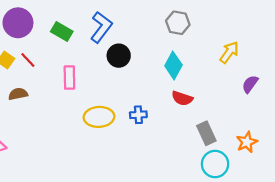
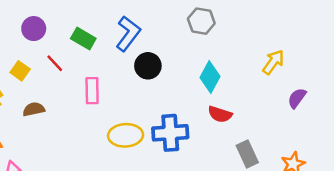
purple circle: (18, 23) -> (34, 29), size x0.7
gray hexagon: (178, 23) -> (201, 21), moved
red line: (28, 60) -> (55, 63), moved
blue cross: (138, 115) -> (170, 133), size x1.8

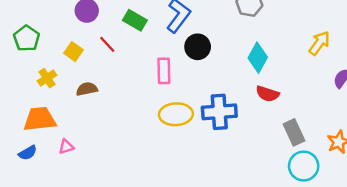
pink rectangle: (92, 91) -> (164, 71), moved

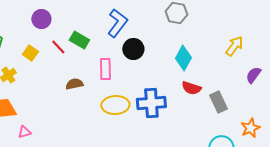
green rectangle: (135, 20) -> (79, 40), moved
brown semicircle: (87, 89) -> (74, 84), moved
gray rectangle: (294, 132) -> (218, 102), moved

